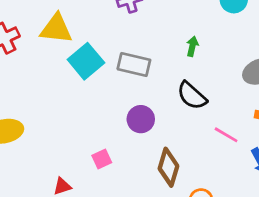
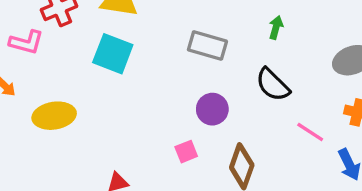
cyan square: (86, 61) -> (113, 54), moved, turned -32
pink square: (102, 159) -> (186, 152), moved

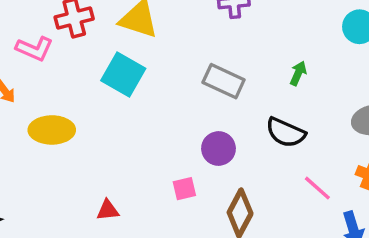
black semicircle: (273, 85) -> (286, 133), turned -30

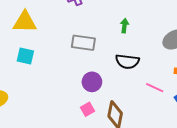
cyan square: (123, 74) -> (25, 56), size x0.7
pink square: (184, 189) -> (87, 109), moved

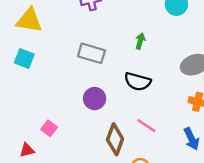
pink line: (155, 88) -> (146, 126), moved
pink square: (87, 109) -> (49, 128), moved, turned -32

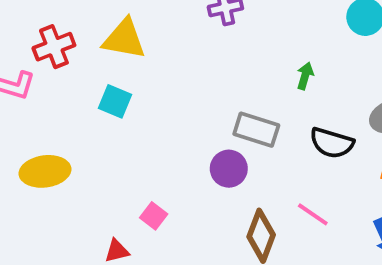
gray rectangle: (91, 53) -> (256, 130), moved
black semicircle: (138, 82) -> (332, 143), moved

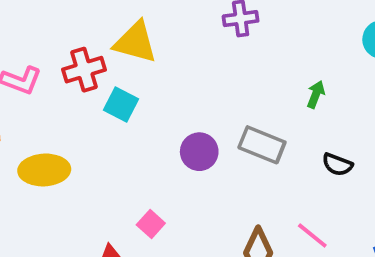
red cross: (54, 47) -> (84, 70), moved
black semicircle: (332, 143) -> (337, 165), size x0.7
purple circle: (229, 169) -> (199, 152), moved

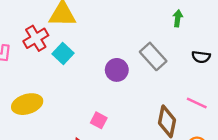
cyan square: (121, 105) -> (63, 54), turned 30
gray rectangle: (262, 145) -> (153, 56), turned 40

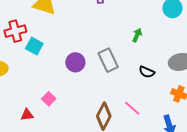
red cross: (36, 38) -> (15, 31), moved
cyan square: (63, 54) -> (34, 46), moved, turned -30

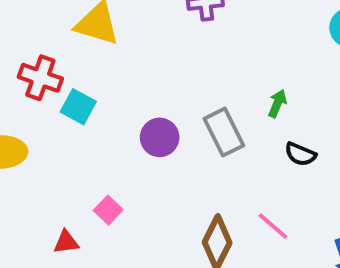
red cross: (15, 31) -> (40, 78), turned 35
green arrow: (137, 35) -> (277, 103), moved

